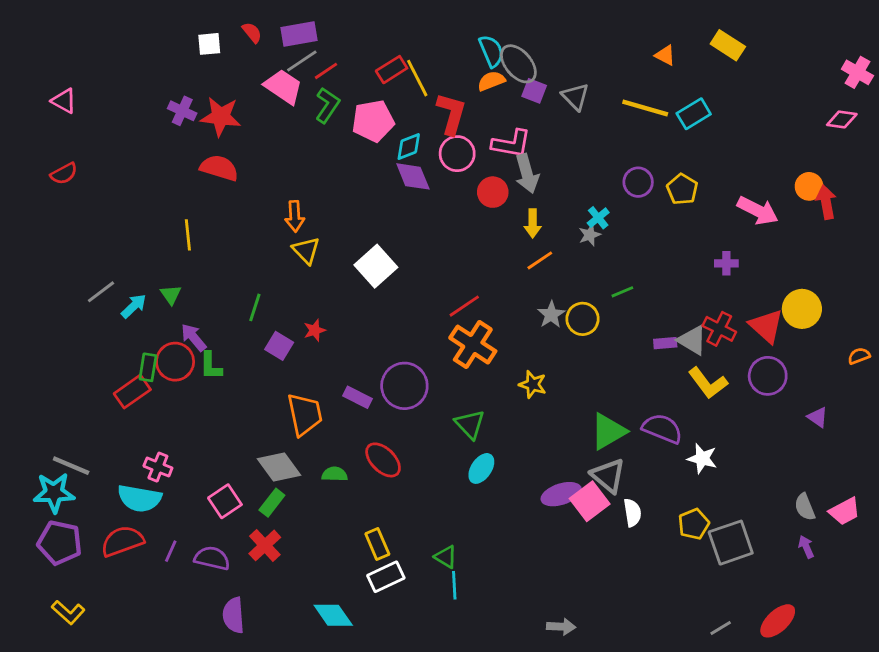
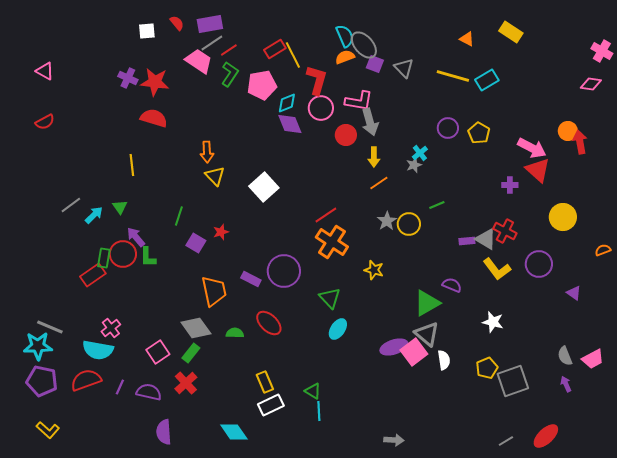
red triangle: (766, 326) -> (538, 170), moved
purple semicircle: (662, 429) -> (452, 285), moved, size x0.7
pink cross: (158, 467) -> (111, 328), turned 30

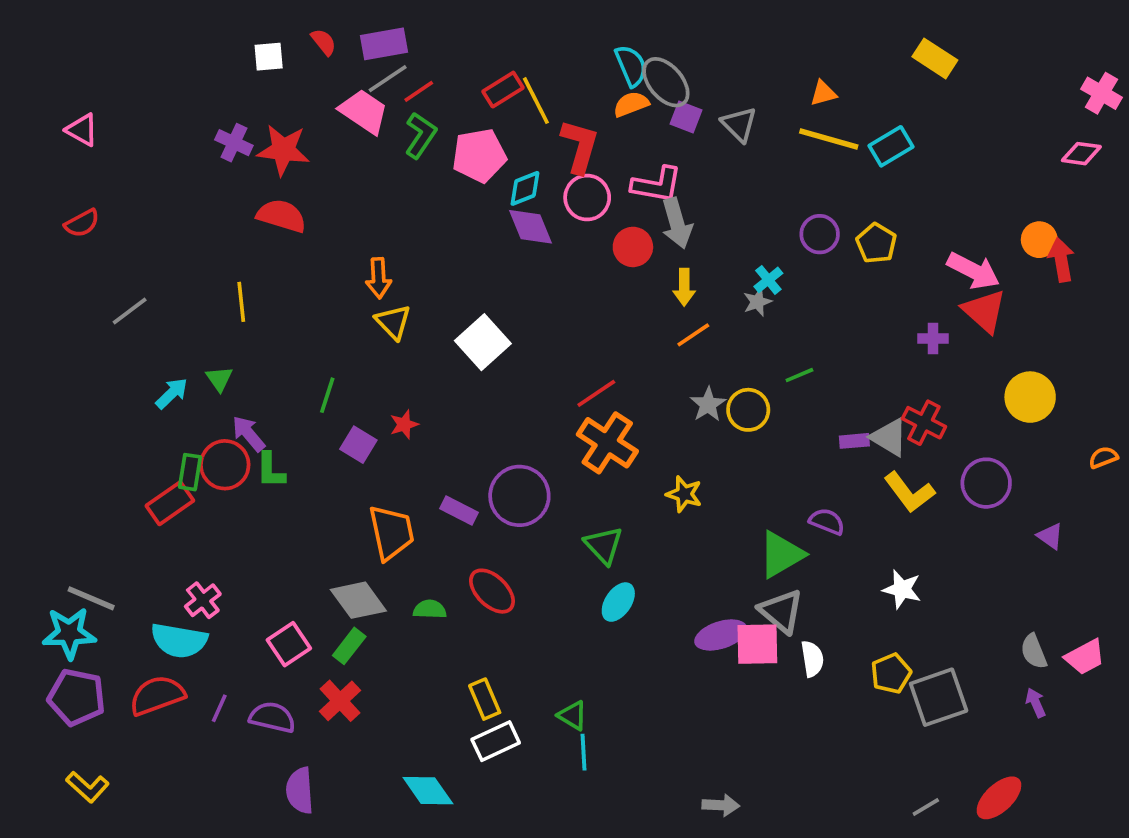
orange triangle: (467, 39) -> (823, 93), moved, turned -42
gray line: (71, 205) -> (130, 311), moved
pink square: (414, 352) -> (757, 644), turned 36

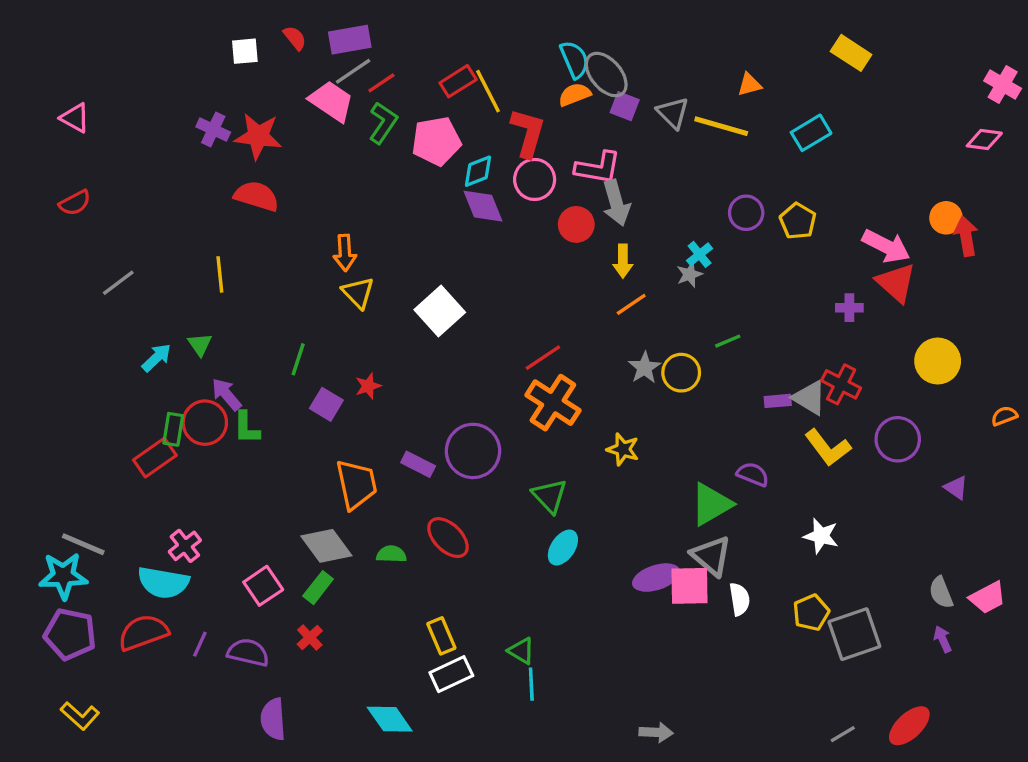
yellow line: (829, 139) -> (721, 126), moved
red cross: (340, 701) -> (310, 637), size x0.7

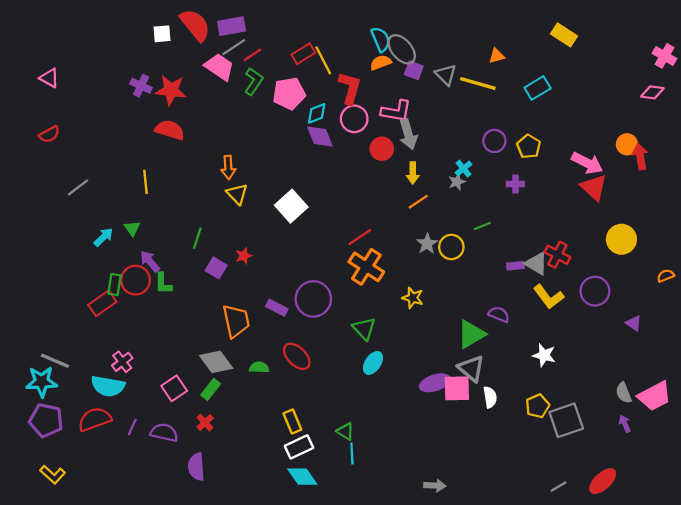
red semicircle: (295, 38) -> (195, 25), size x2.0
purple cross: (849, 308) -> (515, 184), moved
pink trapezoid: (988, 598) -> (655, 396), size x1.4
purple semicircle: (273, 719) -> (196, 467), moved
cyan diamond: (390, 719) -> (302, 477), moved

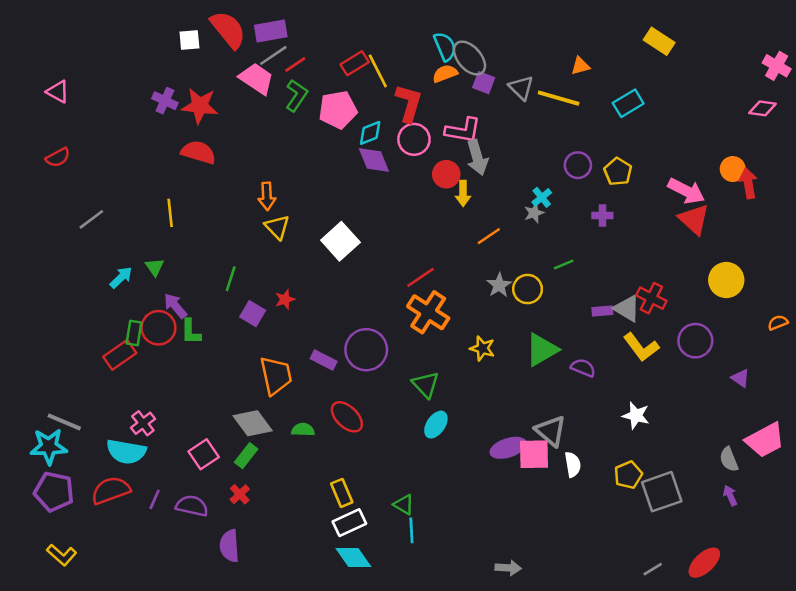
yellow arrow: (413, 173) -> (463, 194), moved
green triangle: (471, 334) -> (542, 350), moved
pink trapezoid: (655, 396) -> (765, 440), moved

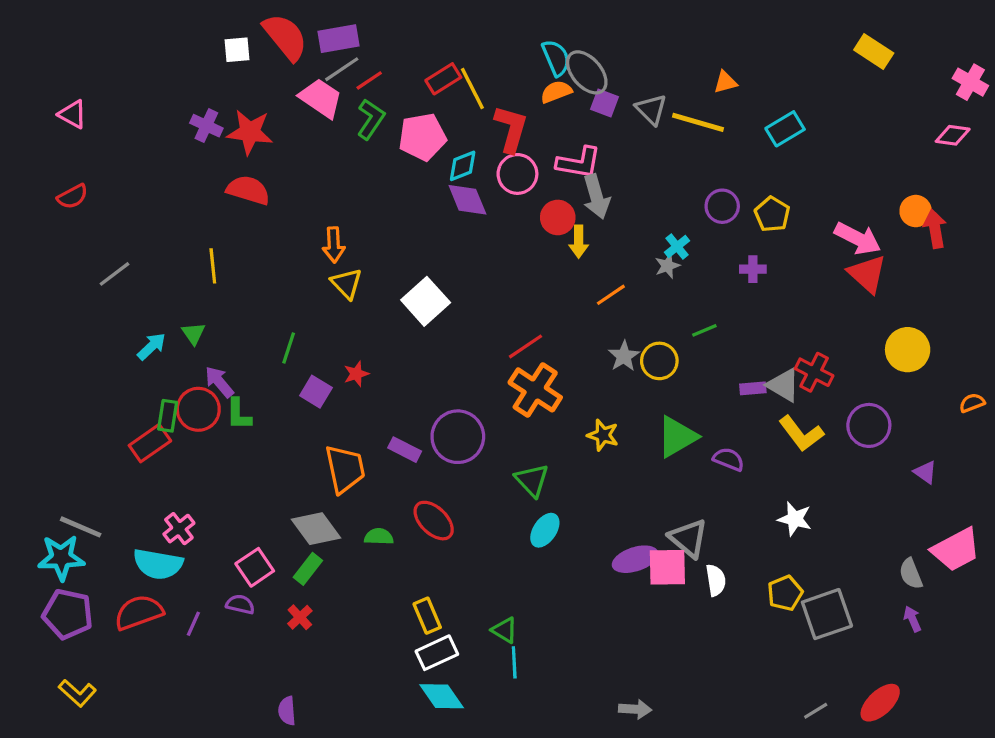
yellow rectangle: (659, 41) -> (874, 51), moved
purple semicircle: (192, 506) -> (240, 604), moved, size x0.7
purple semicircle: (229, 546) -> (287, 711), moved, size x0.7

